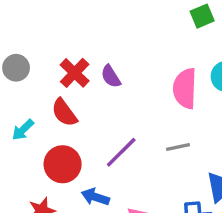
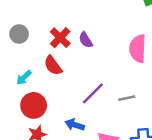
gray line: (178, 147) -> (127, 98), moved
red circle: (63, 164) -> (34, 105), moved

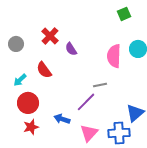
red cross: (60, 38) -> (50, 36), moved
purple line: (93, 93) -> (86, 102), moved
gray line: (127, 98) -> (100, 85), moved

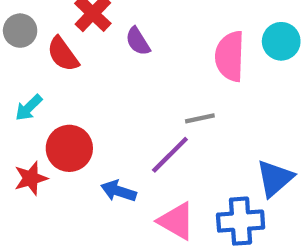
red semicircle: (44, 70) -> (63, 54), moved
red circle: (28, 103) -> (69, 148), moved
red star: (31, 127) -> (31, 178), moved
pink triangle: (89, 133) -> (176, 221), turned -42

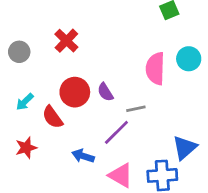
purple semicircle: (138, 41) -> (105, 92), moved
red semicircle: (63, 54) -> (53, 117), moved
red circle: (69, 148) -> (75, 92), moved

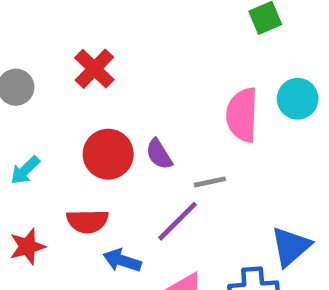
red semicircle: (53, 117) -> (87, 221), moved, turned -55

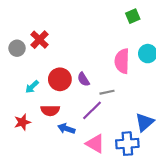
red cross: (94, 69) -> (40, 40), moved
cyan arrow: (25, 170) -> (32, 87), moved

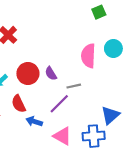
red semicircle: (50, 110) -> (19, 104), turned 66

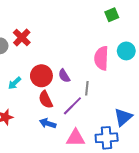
gray line: (74, 86) -> (87, 88), turned -72
red semicircle: (19, 104) -> (46, 100), moved
pink triangle: (62, 136) -> (76, 138), turned -30

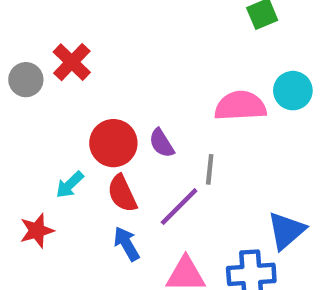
pink semicircle: (101, 58) -> (240, 106), turned 85
cyan arrow: (15, 83) -> (70, 185), moved
blue arrow: (48, 123) -> (127, 244), turned 42

